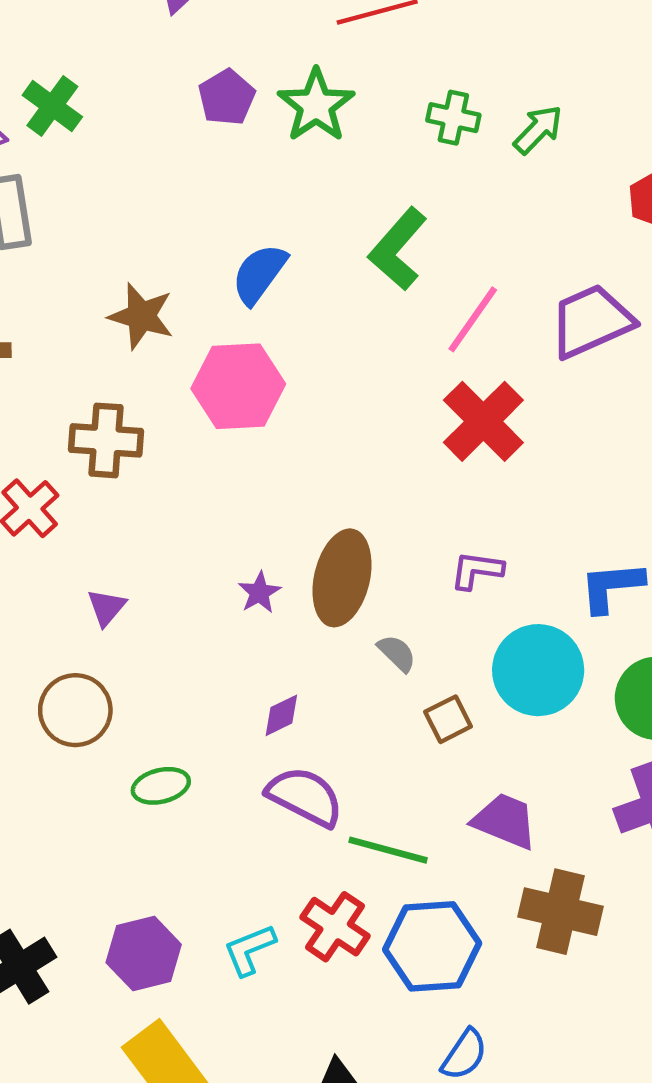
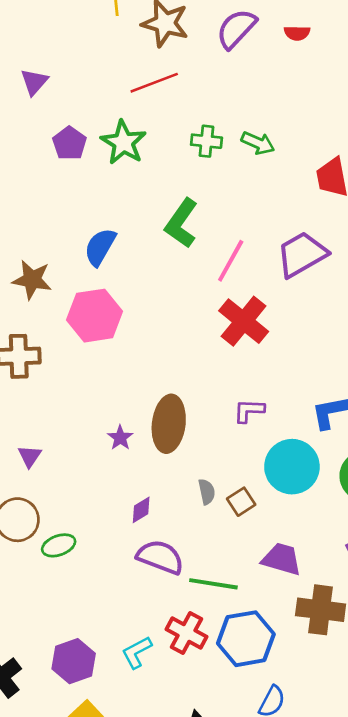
green arrow: (538, 130) -> (258, 143), turned 76
gray semicircle: (397, 653) -> (207, 492), moved, turned 40
green ellipse: (161, 786) -> (59, 545), moved

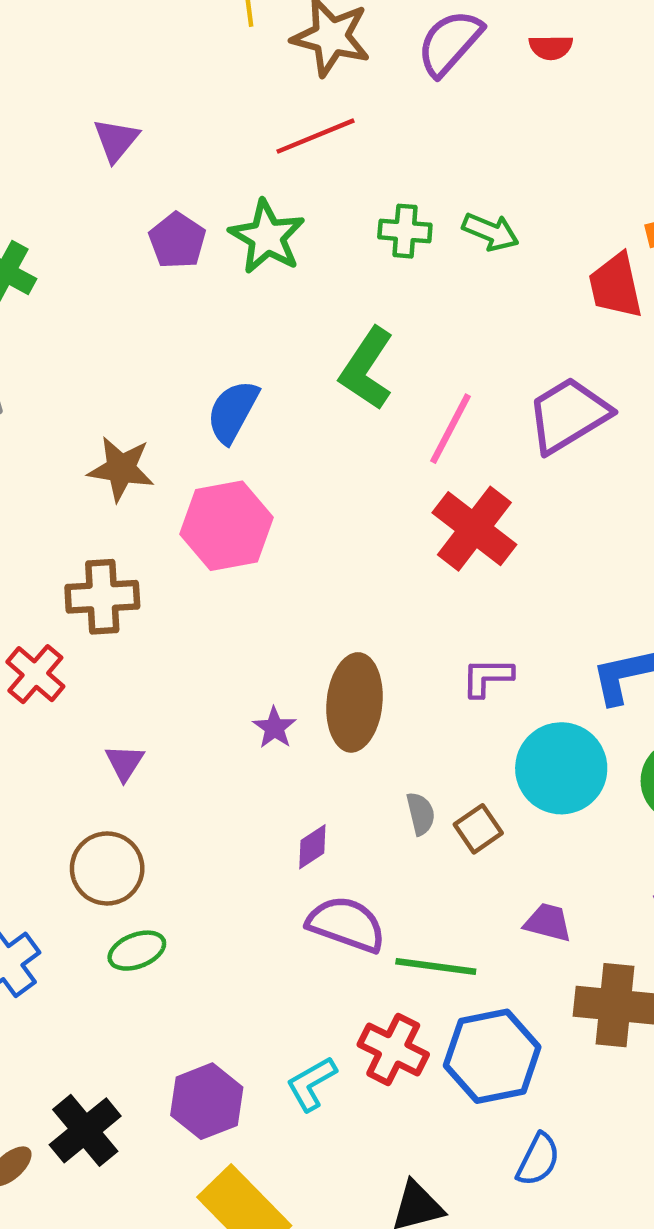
green ellipse: (59, 545) -> (137, 951), moved
purple trapezoid: (282, 559) -> (548, 922), size x0.7

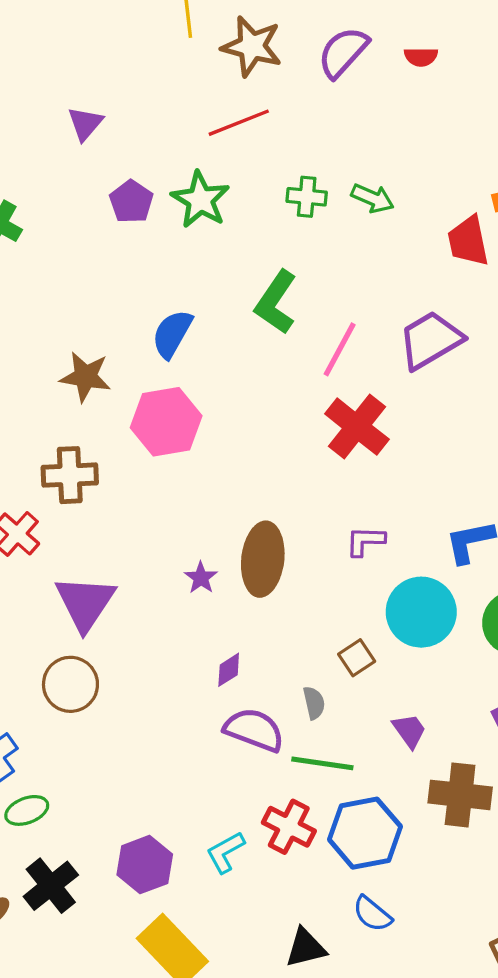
purple triangle: (125, 762) -> (85, 603), size x2.0
gray semicircle: (421, 814) -> (314, 703), moved
purple trapezoid: (548, 922) -> (409, 731), turned 39
green ellipse: (137, 951) -> (27, 810), moved
blue semicircle: (538, 1160) -> (372, 914), moved, turned 102

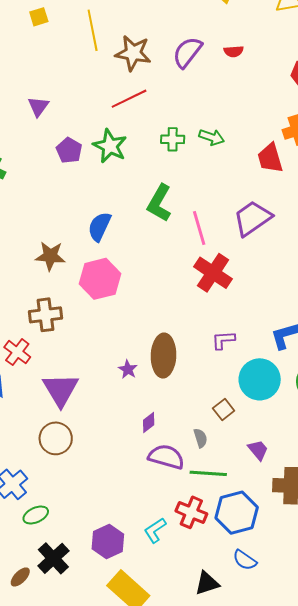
pink line: (340, 349) -> (199, 228), turned -40

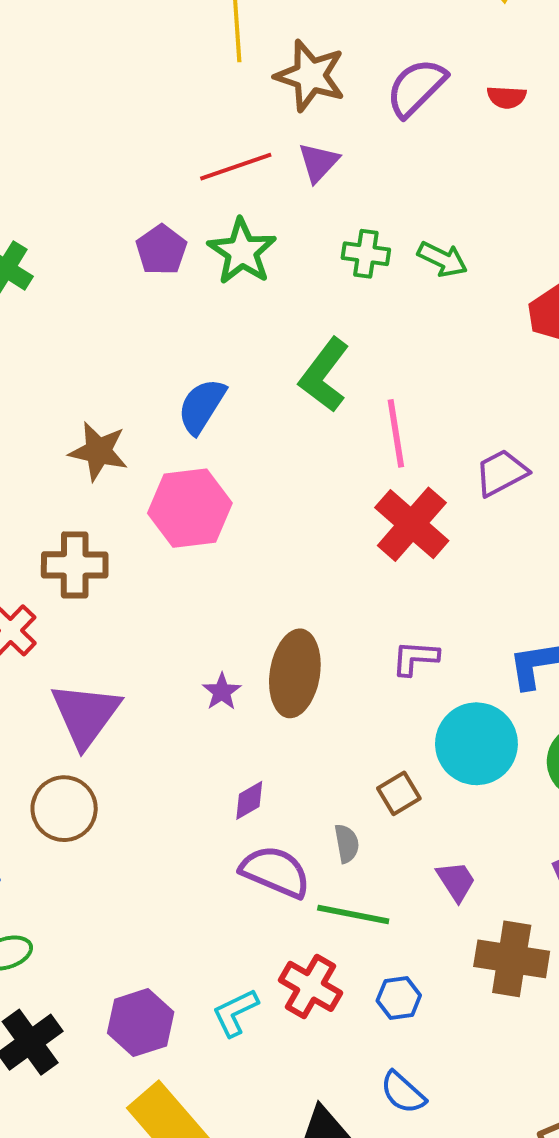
red line: (129, 99) -> (236, 167), moved
purple triangle: (38, 106) -> (318, 162), moved
purple trapezoid: (252, 218) -> (501, 473), moved, size x0.7
blue hexagon: (237, 513) -> (399, 998), size x0.5

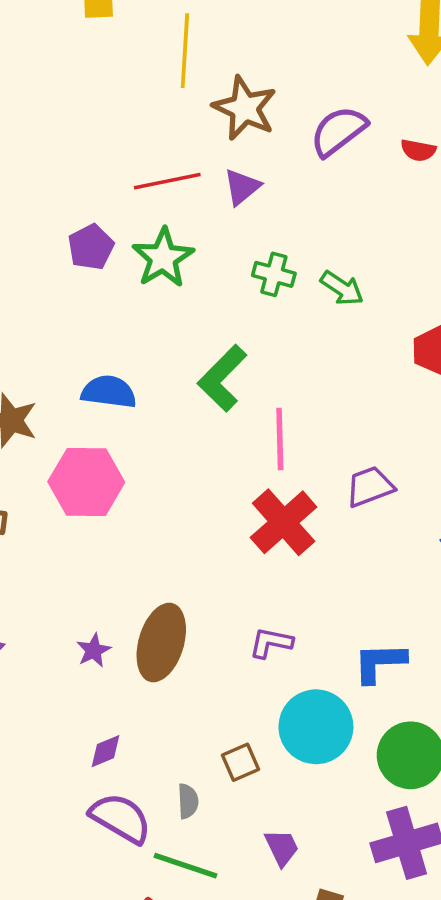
blue semicircle: (202, 406) -> (109, 392), turned 58

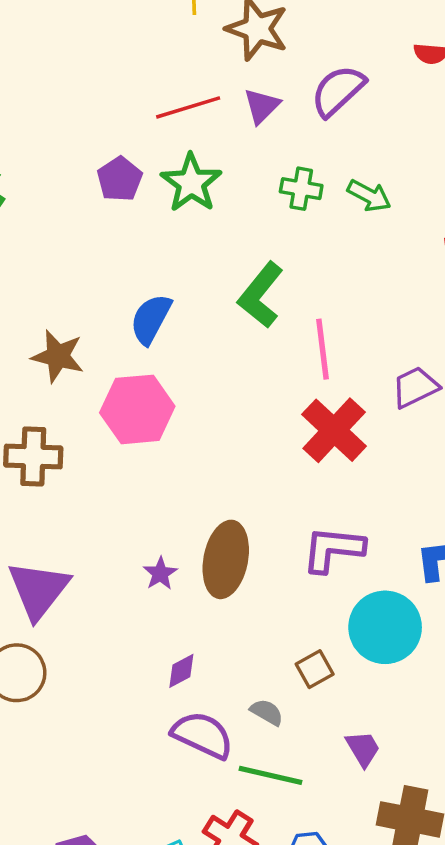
purple semicircle: (338, 131) -> (338, 91), moved
blue semicircle: (109, 392) -> (151, 319), turned -64
purple L-shape: (271, 643) -> (333, 549), size x1.5
gray semicircle: (188, 801) -> (267, 712), turned -52

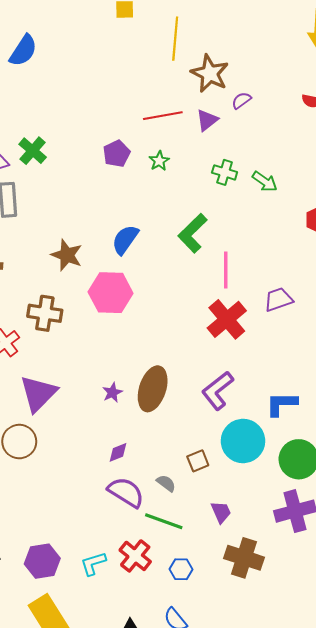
purple semicircle: (338, 91) -> (241, 100), moved, size x0.6
green star: (191, 183) -> (159, 161), size x0.6
purple L-shape: (333, 549) -> (218, 391), turned -51

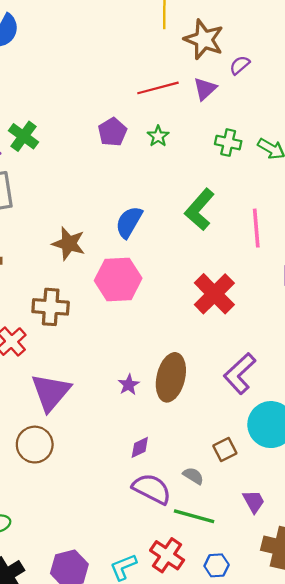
pink line: (226, 270) -> (256, 228), moved
red cross: (227, 319) -> (214, 294), moved

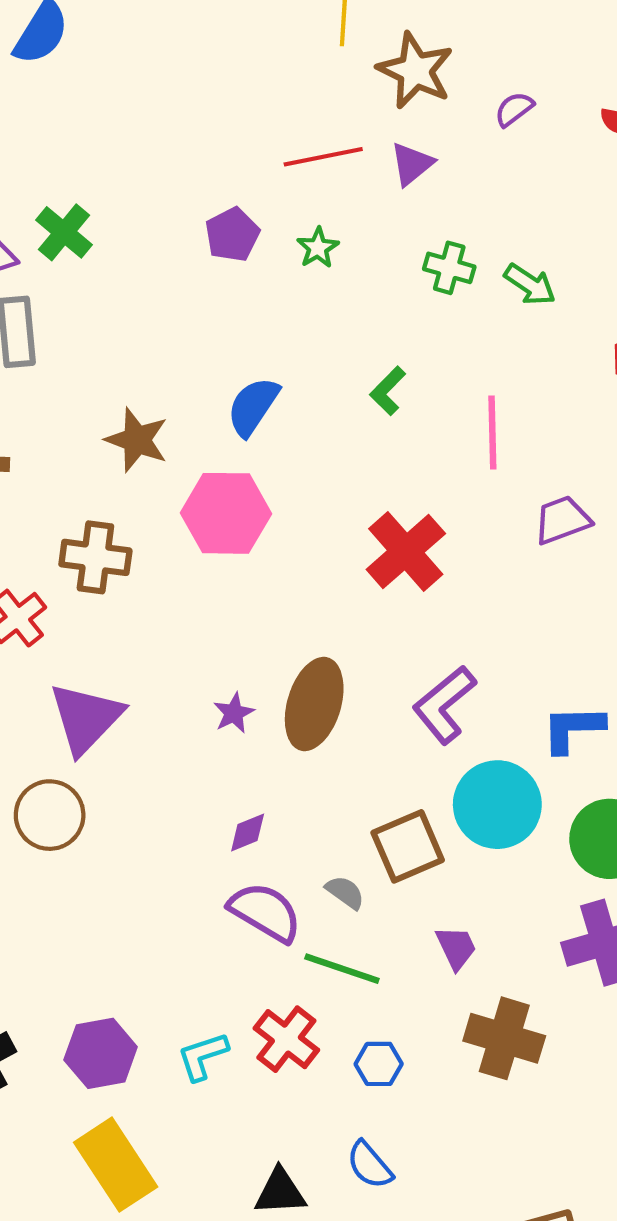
purple semicircle: (240, 65) -> (514, 109), moved
green L-shape: (200, 209) -> (388, 391), size x0.6
brown square: (225, 450) -> (408, 846), size x1.6

